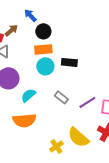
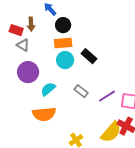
brown arrow: (11, 30) -> (31, 24), turned 128
black rectangle: (69, 62) -> (89, 56), turned 35
yellow semicircle: (78, 137) -> (111, 132), moved, turned -90

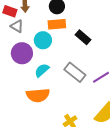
cyan circle: (65, 60) -> (43, 40), moved
gray rectangle: (81, 91) -> (75, 72), size x1.5

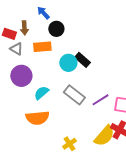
orange rectangle: (57, 24) -> (42, 47), moved
cyan circle: (43, 40) -> (68, 63), moved

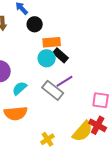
orange rectangle: (42, 47) -> (52, 42), moved
purple line: (100, 100) -> (65, 81), moved

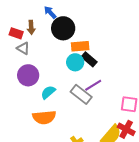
black circle: (35, 24) -> (63, 28), size x1.5

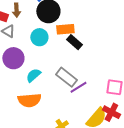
cyan circle: (75, 62) -> (39, 37), moved
purple line: (93, 85) -> (78, 87), moved

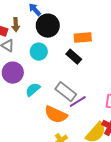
orange rectangle: (65, 29) -> (83, 38), moved
orange semicircle: (29, 100) -> (56, 115), moved, turned 30

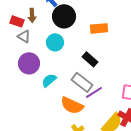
black rectangle: (74, 57) -> (90, 59), moved

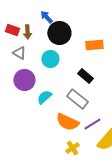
red rectangle: (17, 21) -> (12, 30), moved
purple line: (94, 92) -> (92, 124), moved

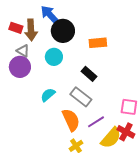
blue arrow: (46, 17) -> (50, 15), size x1.5
brown arrow: (27, 32) -> (31, 30), size x1.5
purple circle: (24, 80) -> (20, 67), moved
orange semicircle: (67, 122) -> (71, 120), turned -140

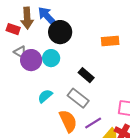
brown arrow: (31, 30) -> (27, 18), moved
orange rectangle: (98, 43) -> (110, 41), moved
purple circle: (20, 67) -> (31, 60), moved

